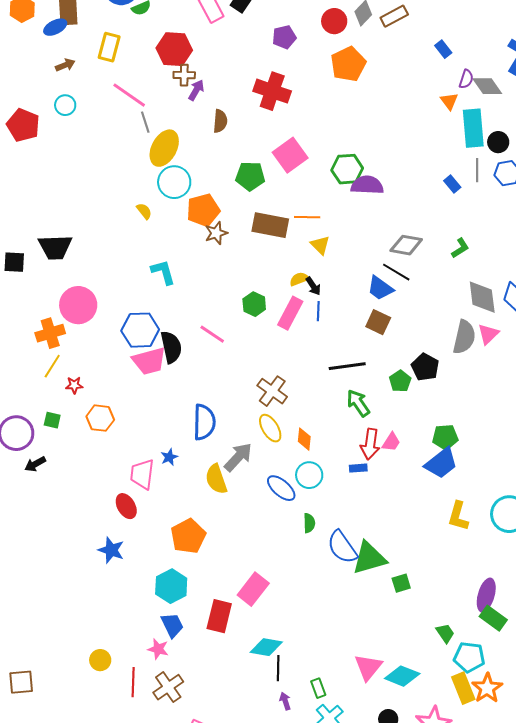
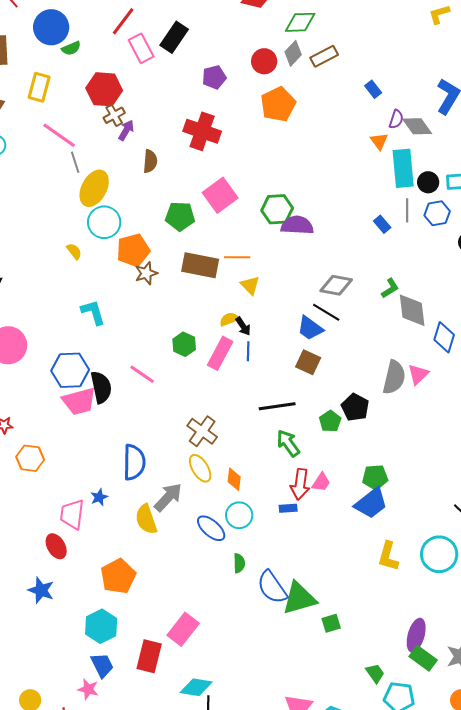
brown cross: (184, 75) -> (114, 115), turned -30
gray diamond: (482, 297) -> (412, 310), moved

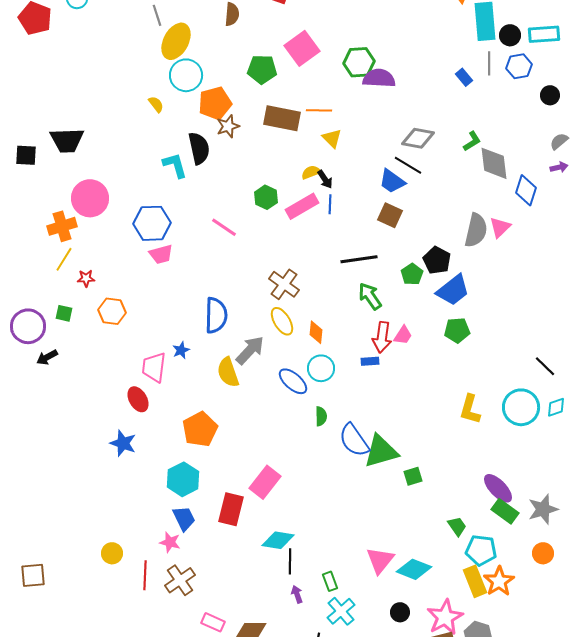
pink rectangle: (220, 353) -> (302, 206), turned 32
black semicircle: (101, 387) -> (199, 148), moved
pink trapezoid: (79, 401) -> (161, 254), size x0.7
blue trapezoid: (371, 503) -> (453, 290), moved
purple ellipse: (416, 635) -> (498, 488), turned -60

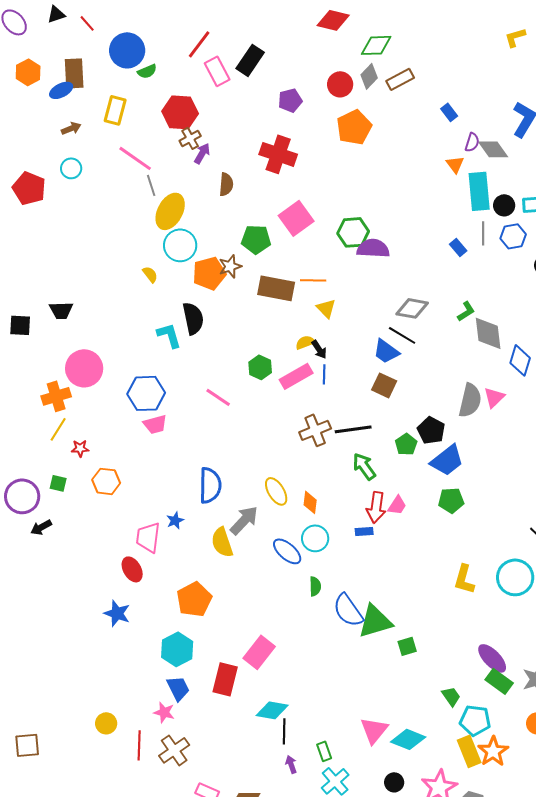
brown star: (228, 126) -> (230, 266), moved
black trapezoid: (67, 140) -> (61, 310), size x0.7
brown cross: (284, 284) -> (315, 430), moved, turned 32

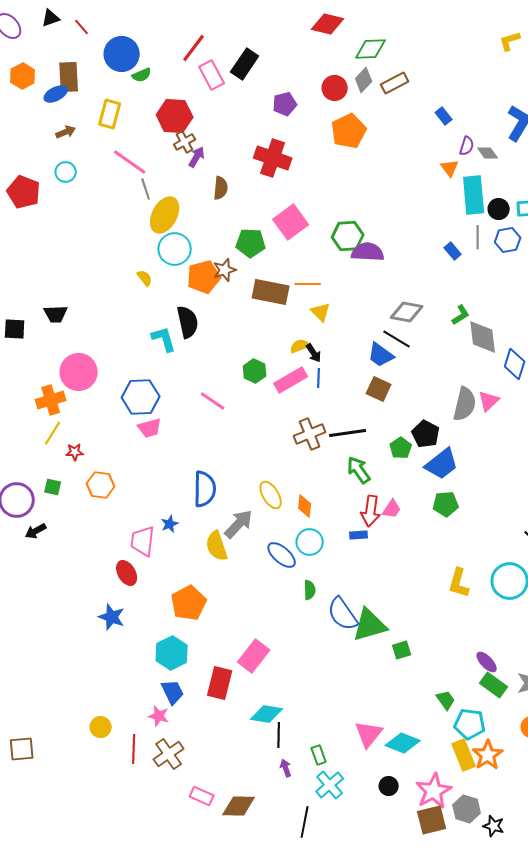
gray diamond: (493, 149) -> (488, 153), size x0.7
purple ellipse: (492, 658) -> (487, 662), size x0.7

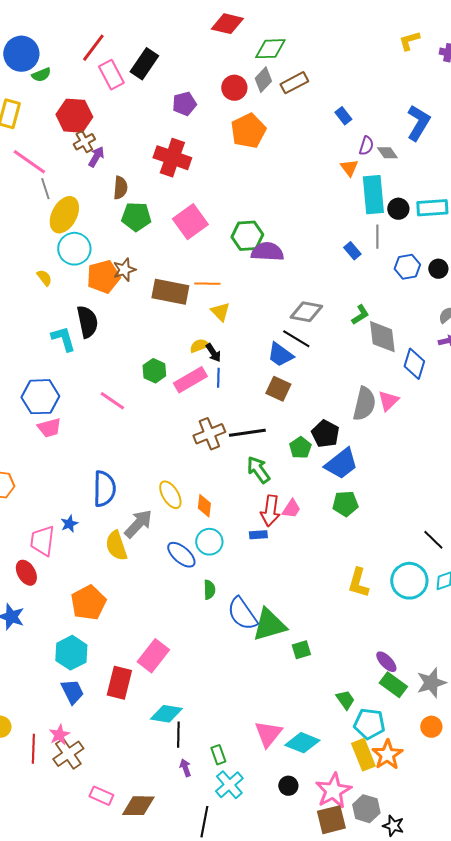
blue hexagon: (508, 240) -> (407, 267), moved
green pentagon: (251, 243) -> (136, 217), moved
pink star: (159, 716) -> (59, 735), moved, turned 30

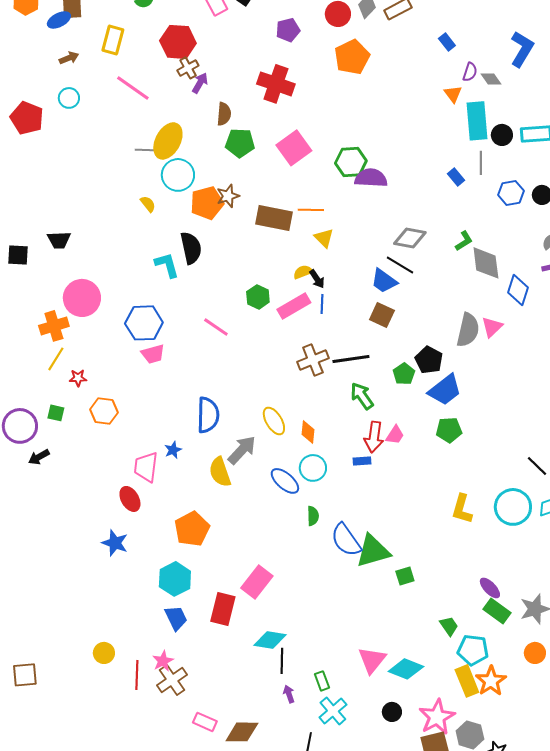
gray line: (45, 189) -> (146, 150), moved, turned -70

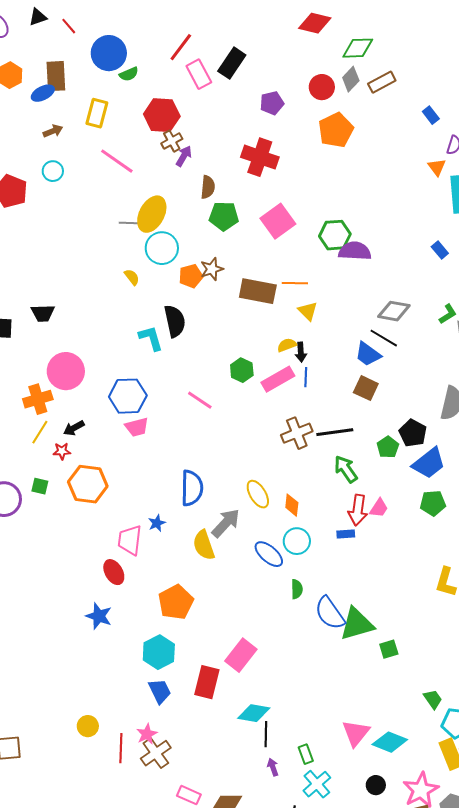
orange pentagon: (207, 203) -> (191, 276), size x0.7
black arrow: (317, 279) -> (301, 352), turned 30
orange hexagon: (104, 411) -> (88, 484), size x1.4
black arrow: (39, 457) -> (74, 428), moved

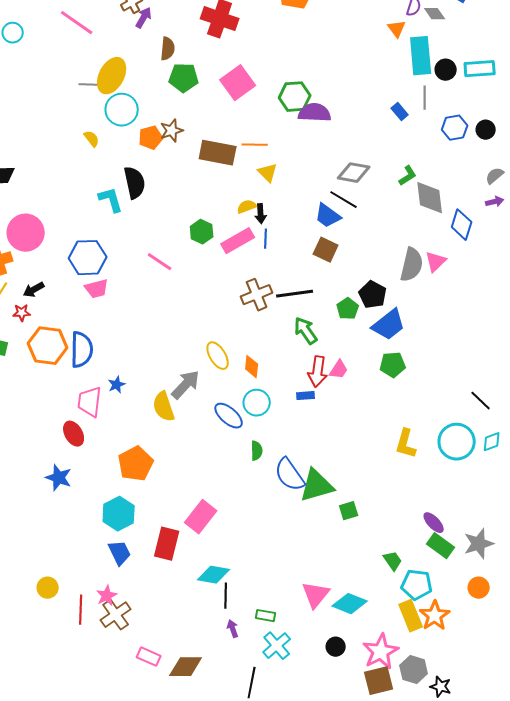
blue semicircle: (192, 488) -> (82, 350), moved
green rectangle: (306, 754) -> (266, 616), turned -60

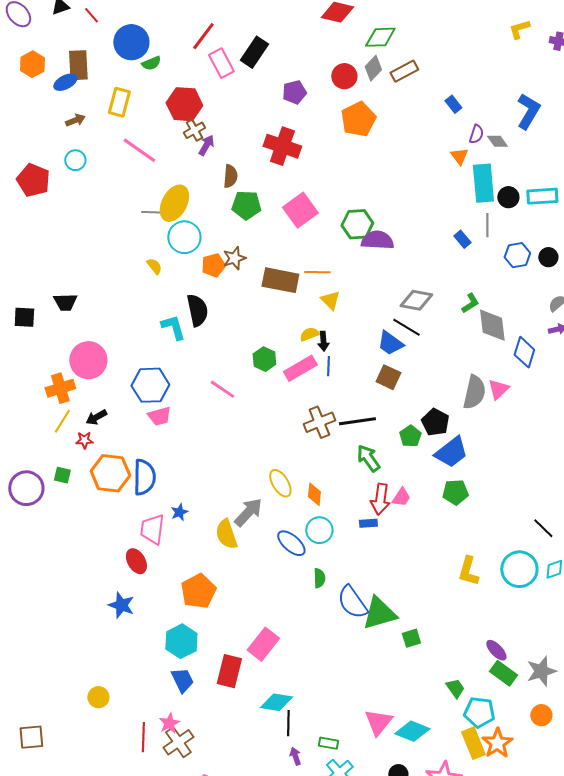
yellow circle: (48, 588) -> (98, 697), moved

